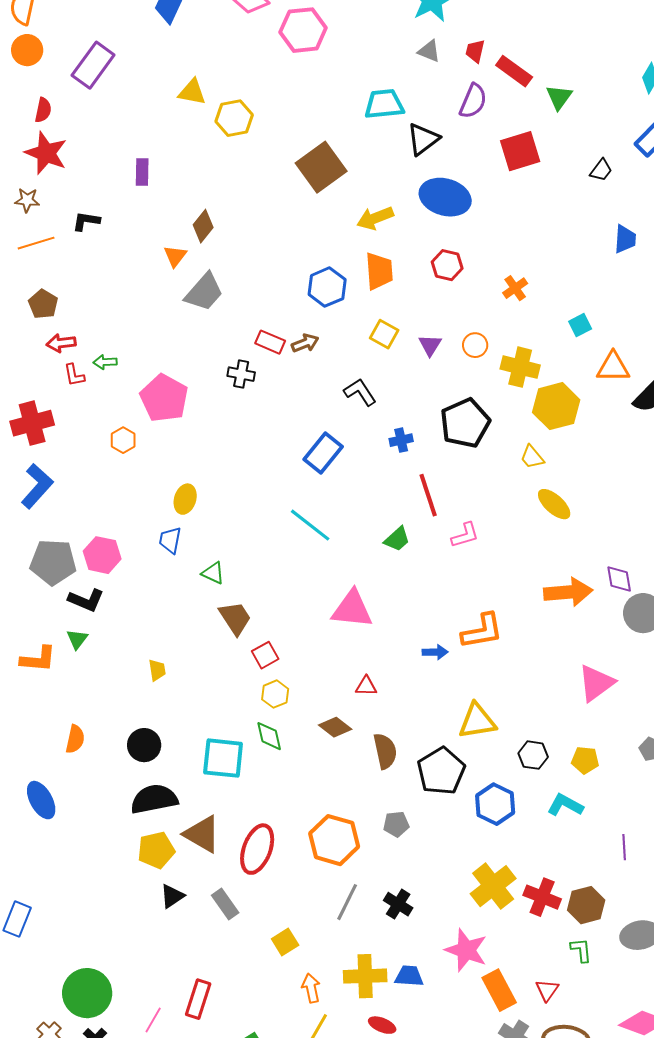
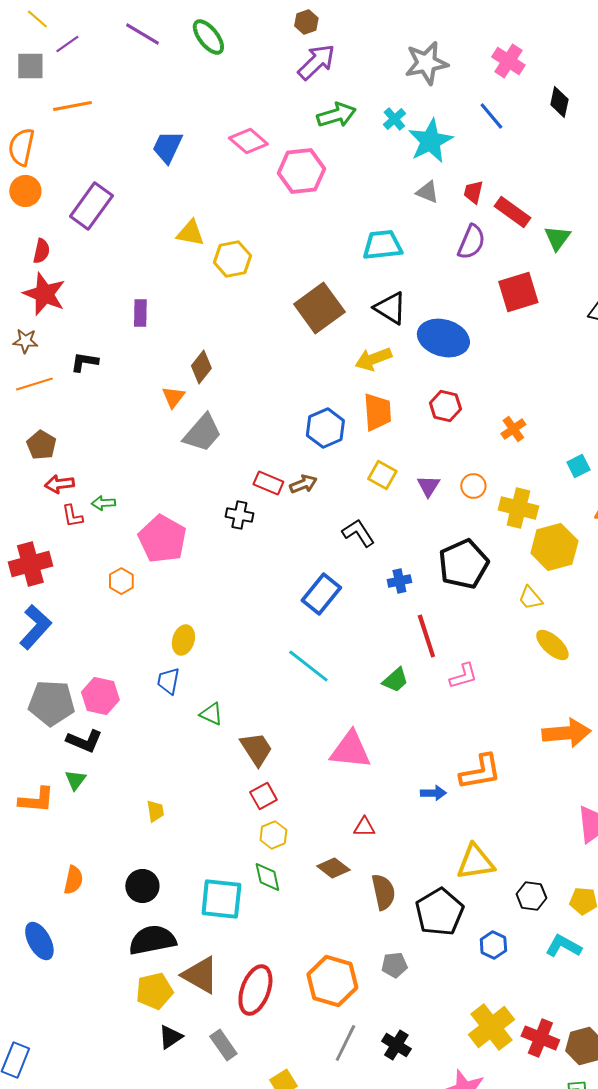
black triangle: (423, 139) -> (390, 308), moved, turned -51
brown trapezoid: (235, 618) -> (256, 749), moved
blue hexagon: (495, 804) -> (493, 945), size x0.7

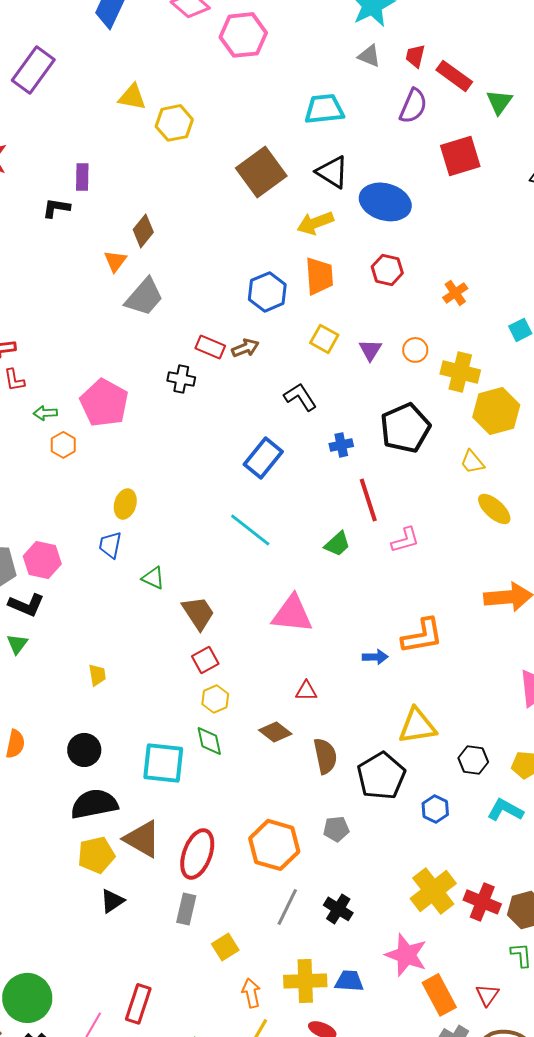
black L-shape: (84, 362) -> (56, 208), moved
green arrow: (103, 503) -> (45, 413), moved
gray rectangle: (223, 1045) -> (186, 909), moved, turned 48

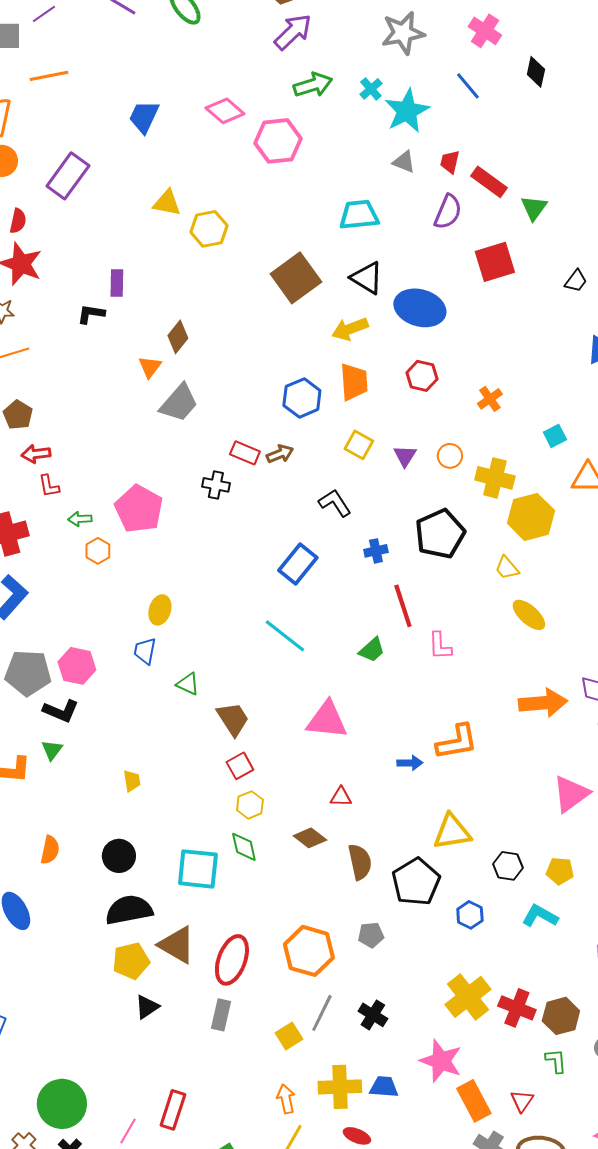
pink L-shape: (405, 540) -> (440, 646), turned 104
yellow square: (225, 947) -> (289, 1036), moved

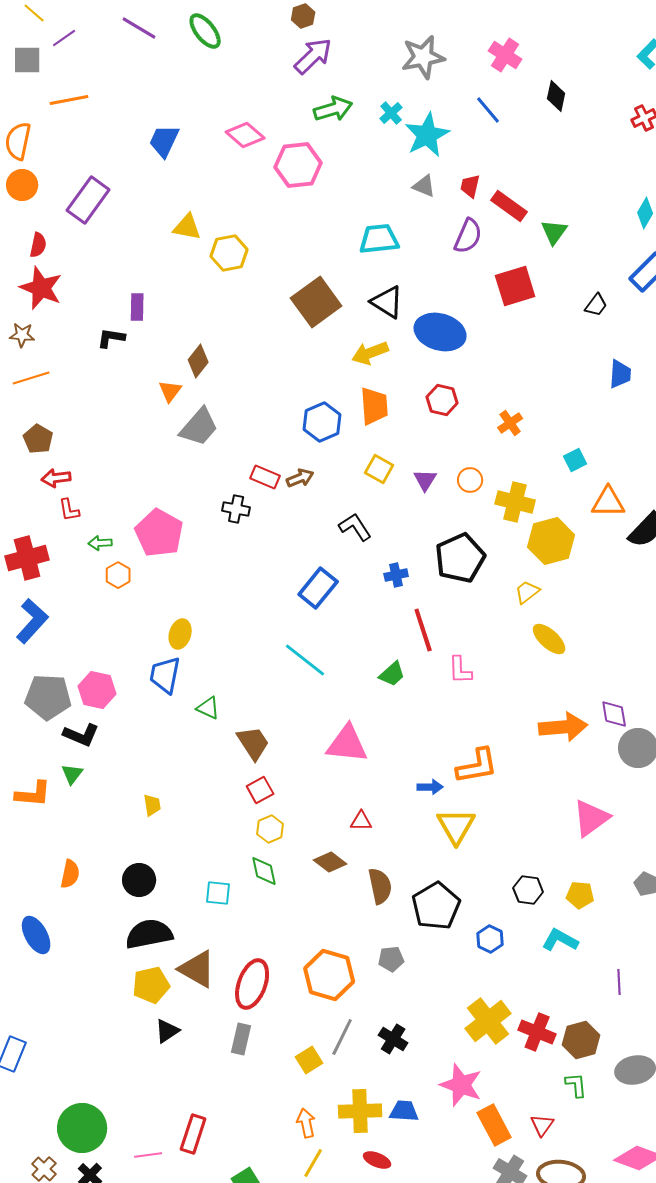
yellow trapezoid: (507, 568) -> (527, 592), turned 92
blue trapezoid: (145, 651) -> (165, 675), size x1.4
yellow triangle: (452, 832) -> (456, 826), moved, turned -51
cyan square: (198, 869) -> (218, 893), size x0.6
pink line: (128, 1131) -> (148, 1155), turned 52

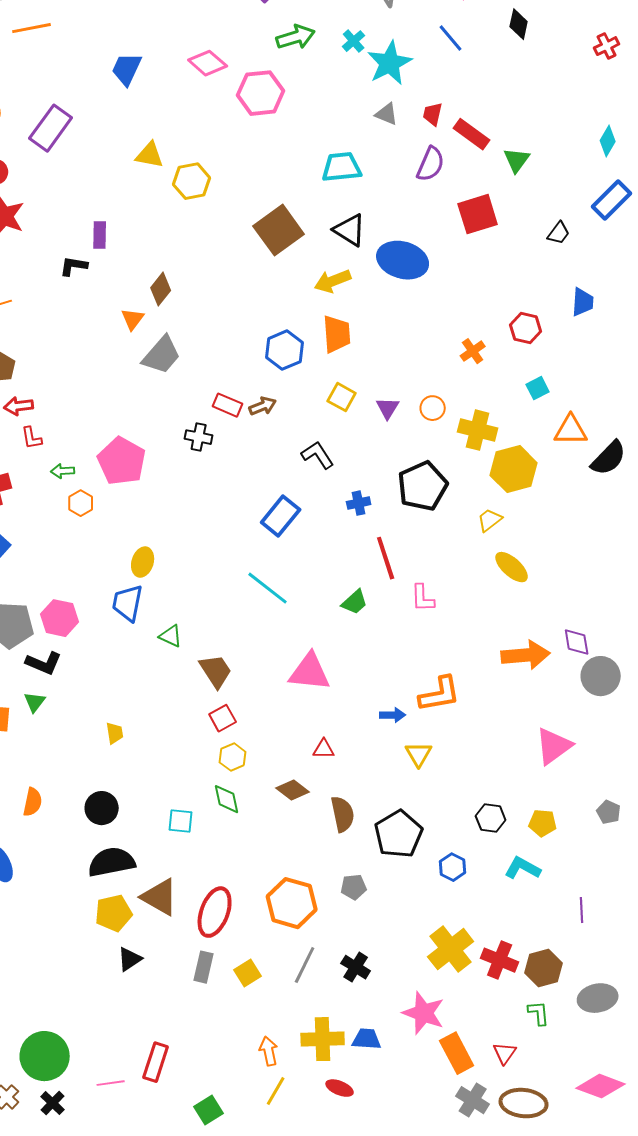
red hexagon: (442, 400) -> (526, 328), moved
yellow triangle: (456, 826) -> (419, 754), size x0.7
yellow square: (309, 1060) -> (248, 973), moved

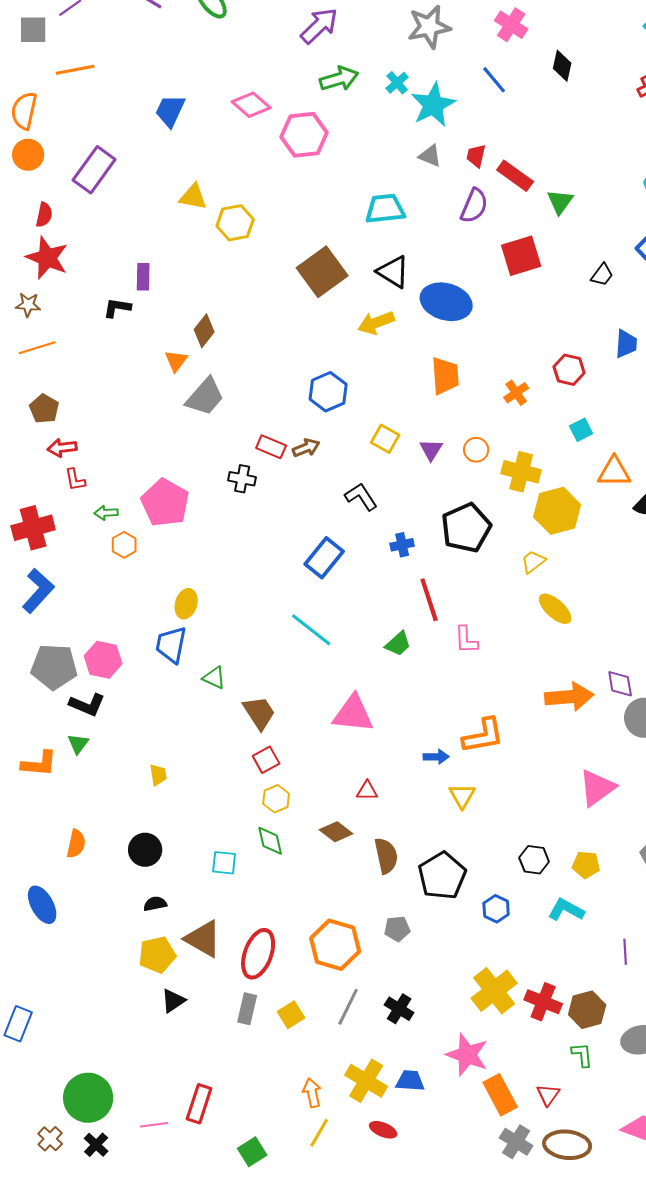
orange trapezoid: (337, 334) -> (445, 376), moved
black semicircle: (112, 862) -> (155, 904), size x0.5
yellow cross: (323, 1039) -> (366, 1081), turned 33

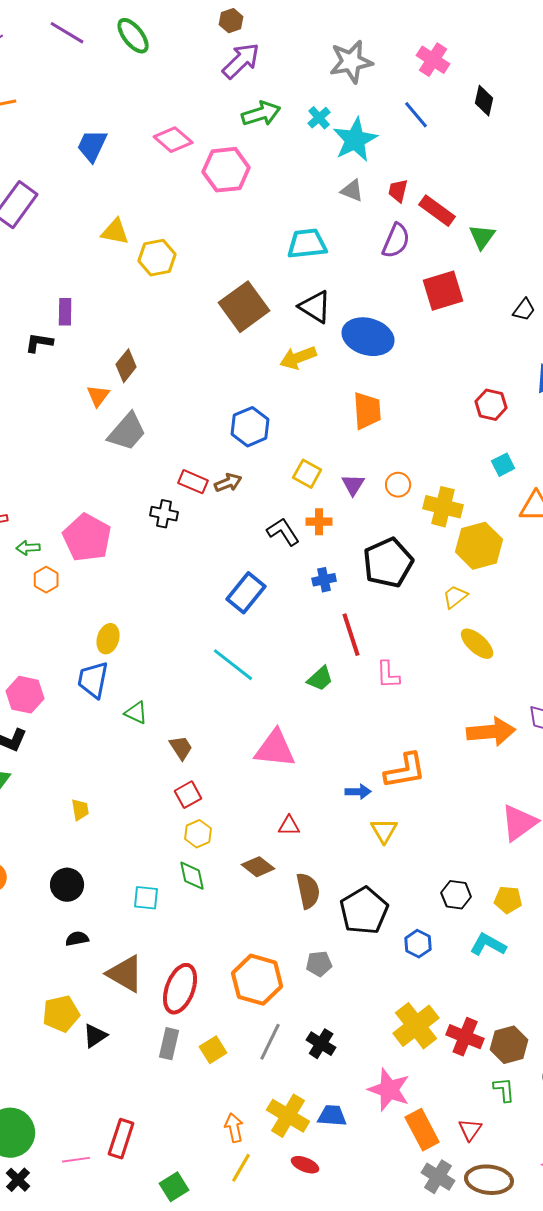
orange cross: (516, 393) -> (319, 522), moved, turned 35
brown trapezoid: (259, 713) -> (181, 748), size x0.7
yellow pentagon: (157, 955) -> (61, 1014), moved

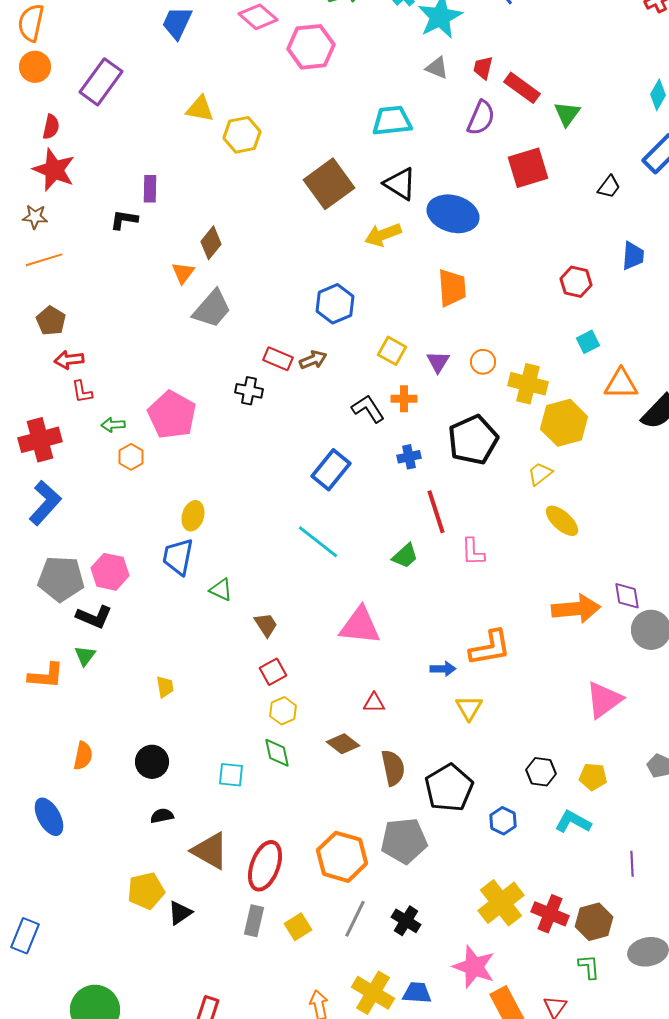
gray pentagon: (319, 964) -> (404, 841), size x1.8

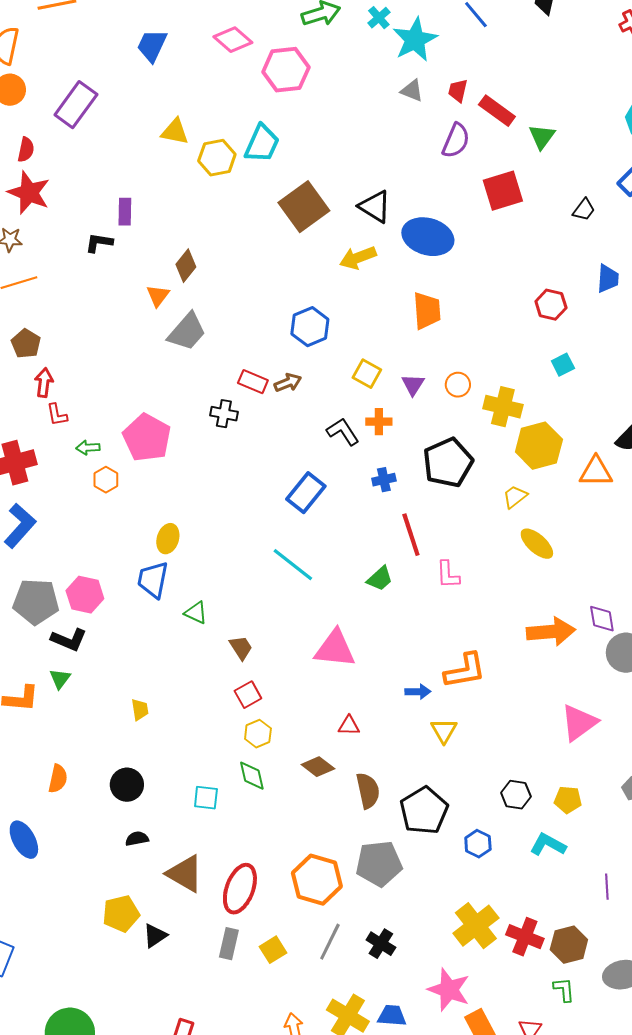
cyan trapezoid: (392, 121) -> (262, 144), moved, turned 120
red arrow: (69, 360) -> (44, 383), turned 104
orange triangle: (621, 384) -> (596, 472), moved

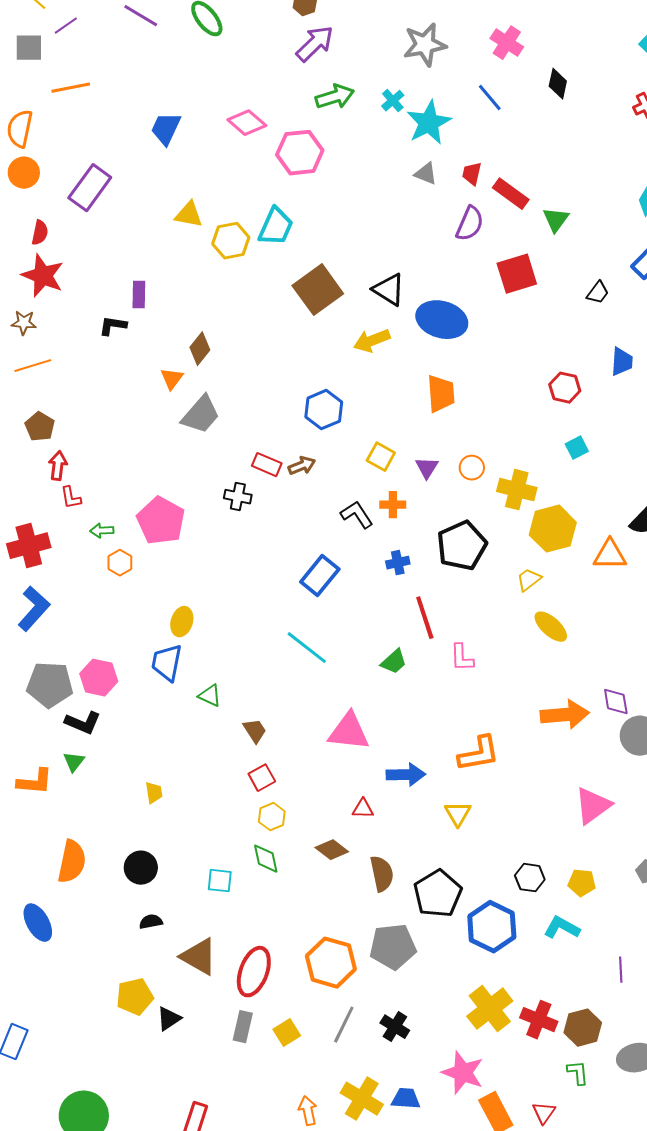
blue arrow: (418, 692) -> (406, 775), moved, size x1.5
orange semicircle: (58, 779) -> (72, 862), size x1.5
blue hexagon: (478, 844) -> (492, 927), size x1.8

